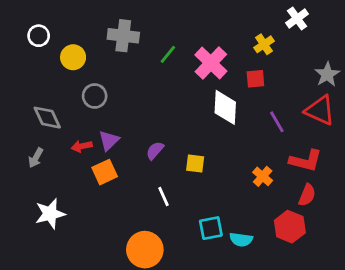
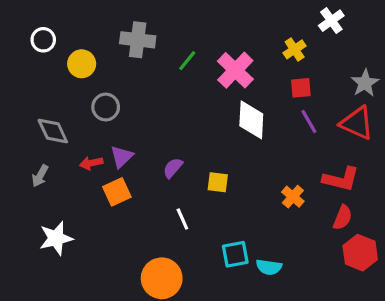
red square: (255, 79) -> (301, 88), moved
purple line: (277, 122) -> (309, 121), moved
red hexagon: (290, 227) -> (360, 253), moved

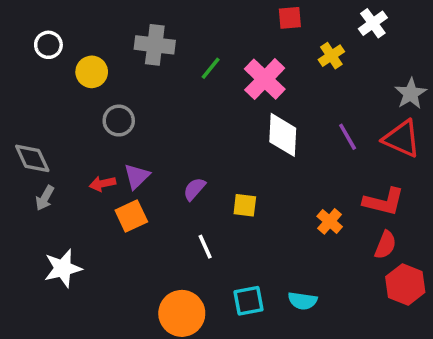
red square: (301, 88) -> (290, 18), moved
gray diamond: (53, 131) -> (32, 158), moved
cyan square: (235, 254) -> (248, 301), moved

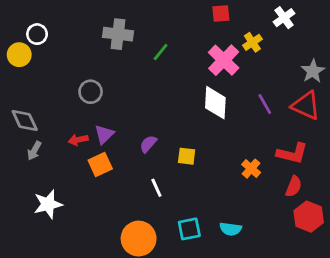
yellow circle: (92, 72) -> (19, 55), moved
pink cross: (265, 79) -> (224, 60), moved

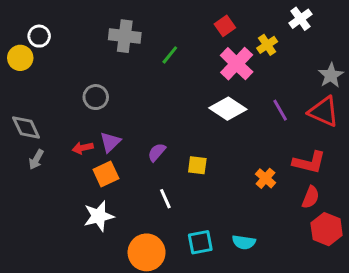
red square: (221, 14) -> (225, 26), moved, turned -30
white diamond: (215, 103) -> (228, 109), turned -60
white star: (48, 204) -> (99, 216), moved

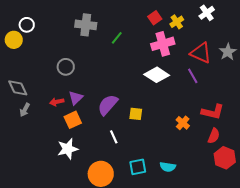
yellow cross: (267, 45) -> (177, 22), moved
pink cross: (237, 64) -> (163, 44), turned 30
red triangle: (324, 112) -> (201, 53), moved
purple semicircle: (157, 152) -> (108, 105), size x1.6

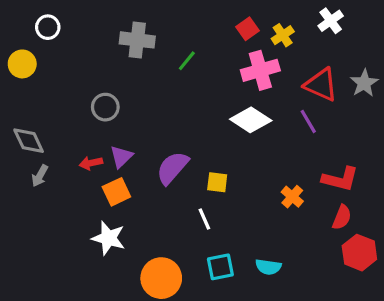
white circle: (27, 25) -> (48, 27), moved
white line: (114, 137) -> (204, 219), moved
white star: (68, 149) -> (108, 238), turned 30

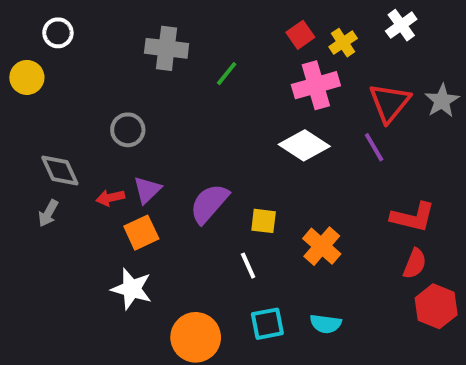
red triangle: (321, 85) -> (390, 103), turned 45
gray diamond: (29, 141) -> (60, 171), moved
orange cross: (292, 197) -> (322, 246), moved, size x1.4

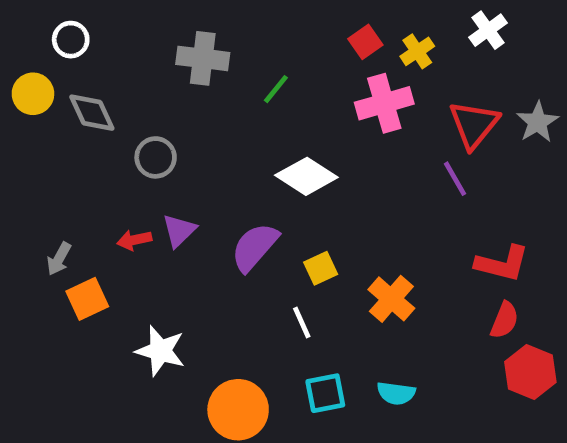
white diamond: (304, 145) -> (306, 176), moved
gray diamond: (60, 171) -> (92, 113), moved
yellow square: (264, 221) -> (321, 268), turned -32
orange square: (141, 233) -> (87, 299), moved

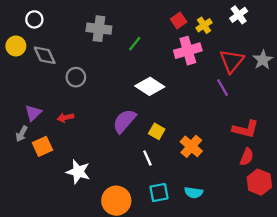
purple triangle: (179, 231) -> (33, 113), moved
gray arrow: (59, 259) -> (22, 134), moved
yellow square: (321, 268) -> (157, 131), turned -35

